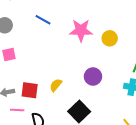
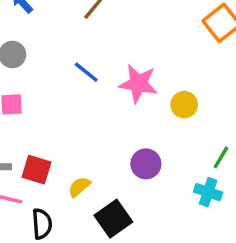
blue line: (43, 20) -> (86, 72), moved
yellow semicircle: (56, 85) -> (79, 187), moved

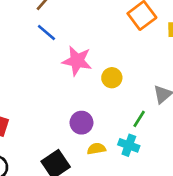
blue line: (86, 72) -> (46, 33), moved
yellow semicircle: (79, 187) -> (96, 149), moved, turned 30

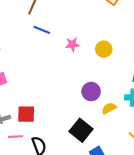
pink star: (77, 61) -> (72, 44), size x0.6

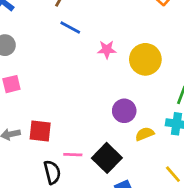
yellow circle: (104, 49) -> (145, 59), size x1.5
pink line: (16, 137) -> (73, 155), moved

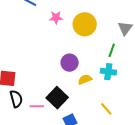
pink line: (73, 155) -> (37, 106), moved
black semicircle: (52, 172) -> (16, 99), moved

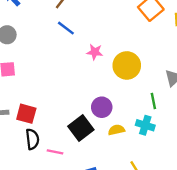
green line: (112, 50) -> (153, 101), turned -40
black square: (57, 98) -> (81, 128), moved

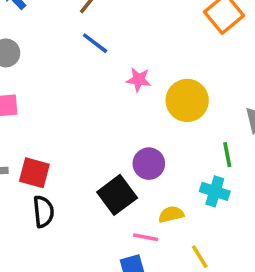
yellow semicircle: (116, 130) -> (171, 214), moved
pink line: (55, 152) -> (146, 237), moved

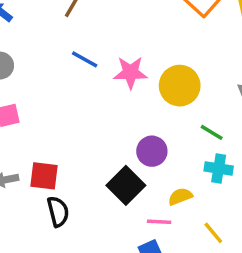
blue line: (95, 43) -> (85, 59), moved
pink star: (139, 80) -> (130, 73), size x1.4
green line: (227, 155) -> (212, 132), moved, turned -40

